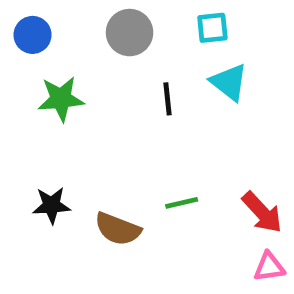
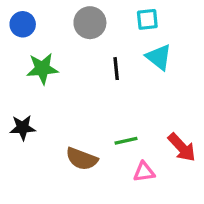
black star: (51, 205) -> (23, 128), moved
pink triangle: (269, 267) -> (144, 172), moved

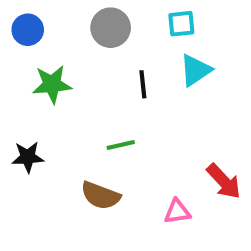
cyan triangle: (159, 57) -> (196, 70), turned 48
green line: (126, 141) -> (121, 145), moved

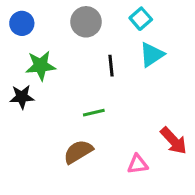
cyan square: (181, 24) -> (141, 19), turned -35
black star: (28, 157) -> (22, 97), moved
brown semicircle: (100, 196) -> (78, 152), turned 128

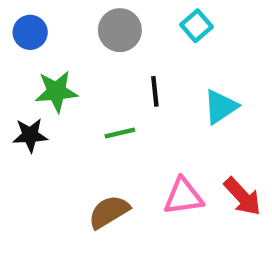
cyan triangle: (152, 55) -> (221, 107), moved
green line: (94, 113) -> (120, 133), moved
pink triangle: (138, 164) -> (183, 196), moved, size x1.4

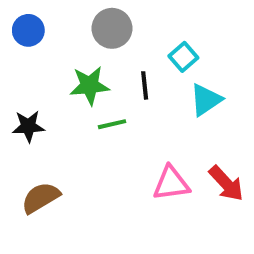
cyan square: (196, 26) -> (183, 57), moved
green star: (56, 91) -> (90, 85), moved
brown semicircle: (109, 212) -> (41, 198), moved

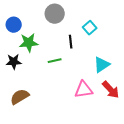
blue circle: (28, 30) -> (14, 25), moved
green star: (90, 85) -> (29, 43), moved
cyan triangle: (206, 100) -> (102, 65), moved

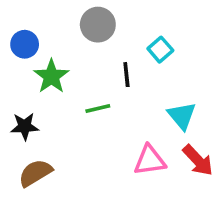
green star: (29, 43) -> (51, 76), turned -30
black star: (14, 62) -> (25, 126), moved
cyan triangle: (102, 65) -> (182, 116), turned -36

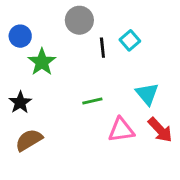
black line: (126, 75) -> (102, 48), moved
green line: (98, 109) -> (92, 101), moved
black star: (25, 126) -> (20, 102), turned -30

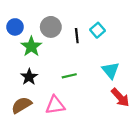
gray circle: (79, 20) -> (51, 27), moved
black star: (20, 102) -> (29, 77), moved
pink triangle: (121, 130) -> (55, 105), moved

